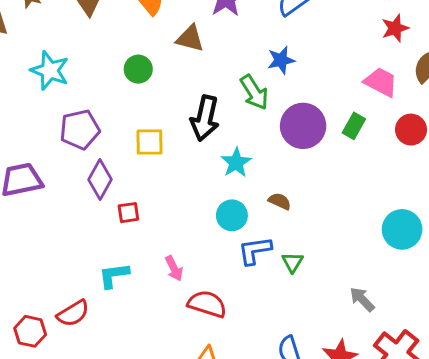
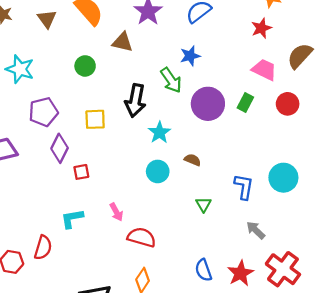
red star: (395, 28) -> (261, 28), moved
blue L-shape: (255, 251) -> (244, 187), moved, turned 110
red semicircle: (73, 313) -> (43, 248), turned -40

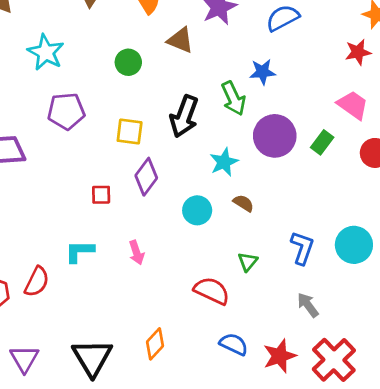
cyan star: (159, 132) -> (224, 162), moved
purple diamond: (60, 148) -> (146, 177), moved
red semicircle: (142, 237) -> (212, 291), moved
blue semicircle: (203, 270) -> (234, 344), turned 125

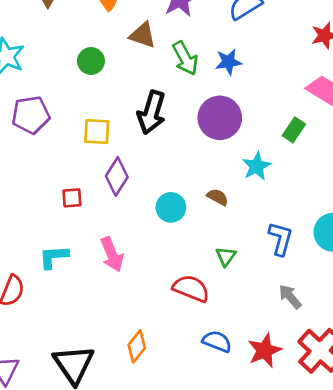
green arrow: (233, 98) -> (185, 58), moved
purple circle: (275, 136) -> (220, 118), moved
cyan star: (224, 162) -> (257, 166), moved
pink arrow: (137, 253) -> (112, 254), size x1.4

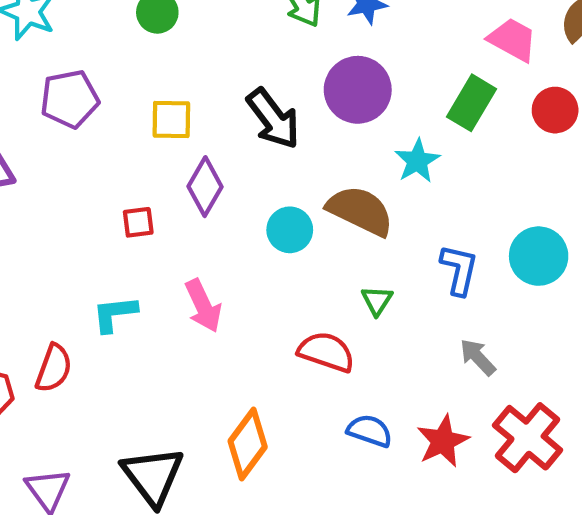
black arrow: (152, 112) -> (273, 119), moved, turned -51
green rectangle: (294, 130) -> (472, 103), size x1.4
brown semicircle: (218, 197) -> (360, 211), size x2.0
orange diamond: (137, 346) -> (248, 444), size x1.4

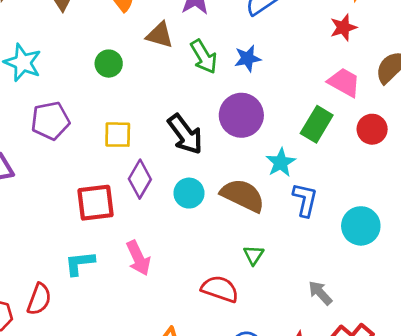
red square: (138, 222) -> (95, 203), size x1.8
cyan circle: (290, 230) -> (189, 193), moved
blue L-shape: (459, 270) -> (305, 200), moved

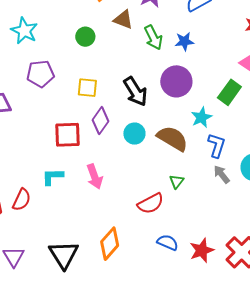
red semicircle: (220, 289) -> (151, 203), turned 128
gray arrow: (320, 293) -> (222, 174), moved

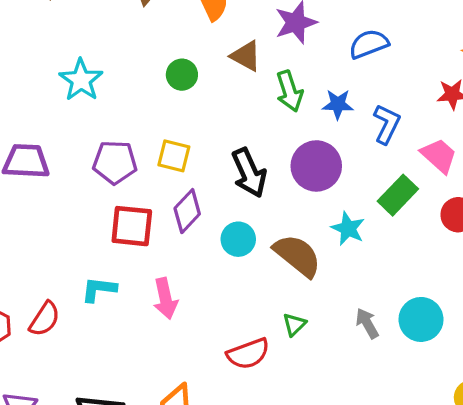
cyan star: (24, 31) -> (81, 80), moved
purple pentagon: (40, 74) -> (115, 162), moved
cyan star: (201, 117) -> (348, 229), turned -30
blue L-shape: (217, 145) -> (387, 124), moved

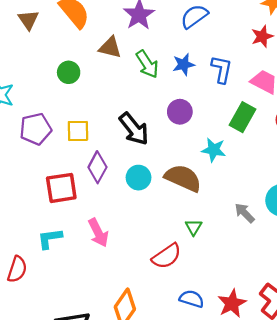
purple pentagon: (115, 162) -> (36, 129), moved
purple circle: (316, 166) -> (180, 112), size x0.7

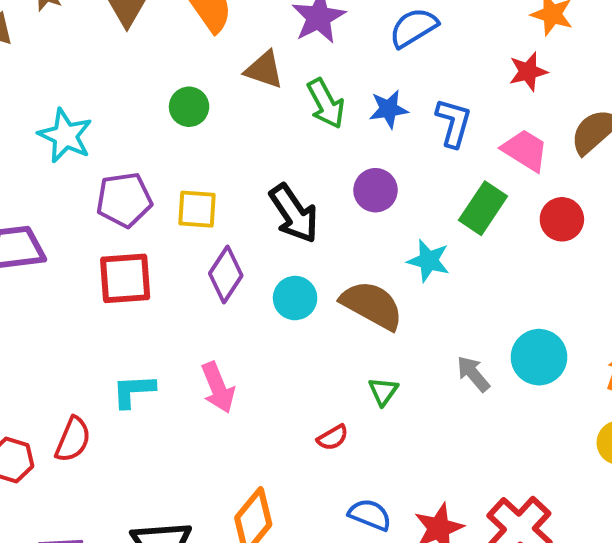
red square: (61, 188) -> (125, 278), moved
red semicircle: (167, 256) -> (333, 438), size x0.6

